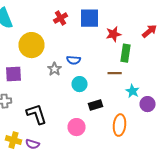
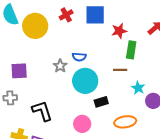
yellow circle: (32, 45) -> (35, 26), moved
cyan circle: (80, 84) -> (85, 81), size x1.6
orange ellipse: (120, 125) -> (125, 122), turned 75

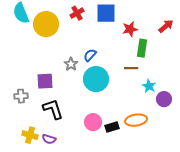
blue semicircle: (79, 57) -> (90, 55), turned 128
purple square: (19, 71) -> (45, 81), moved
black rectangle: (101, 102) -> (112, 127), moved

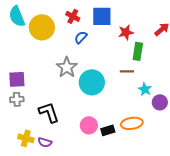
red cross: (77, 13) -> (73, 16), turned -32
blue semicircle: (90, 55) -> (81, 37), moved
gray star: (71, 64) -> (67, 67), size x1.5
purple square: (45, 81) -> (17, 79), moved

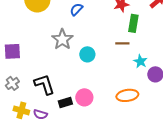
cyan circle: (92, 82) -> (87, 54), size x0.6
gray cross: (17, 99) -> (12, 83), moved, turned -32
black rectangle: (108, 130) -> (65, 102), moved

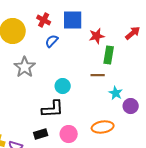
gray star: (62, 39) -> (25, 67), moved
black L-shape: (44, 84) -> (53, 109), moved, turned 105
pink circle: (84, 97) -> (69, 134), moved

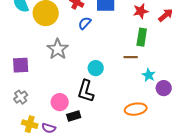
red star: (97, 36) -> (141, 11), moved
black L-shape: (53, 109) -> (86, 91), turned 110
pink circle: (69, 134) -> (60, 102), moved

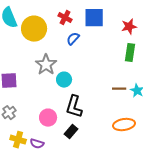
brown line: (131, 57) -> (119, 89), moved
cyan circle: (96, 68) -> (64, 80), moved
black rectangle: (74, 116) -> (71, 132), moved, turned -32

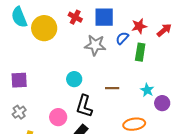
blue semicircle: (73, 39) -> (122, 38), moved
gray star: (46, 65) -> (95, 45), moved, turned -30
brown line: (119, 89) -> (112, 88), moved

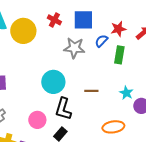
cyan circle: (74, 79) -> (53, 82), size x1.5

